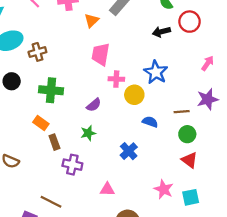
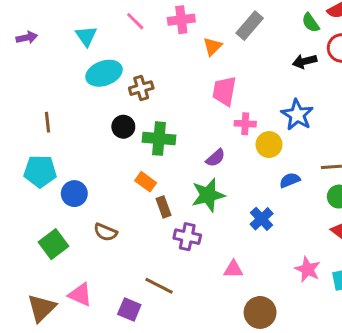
black circle: (12, 81) -> (123, 127), moved
blue semicircle: (150, 122) -> (290, 180), turned -42
green star: (88, 133) -> (208, 195), size x1.6

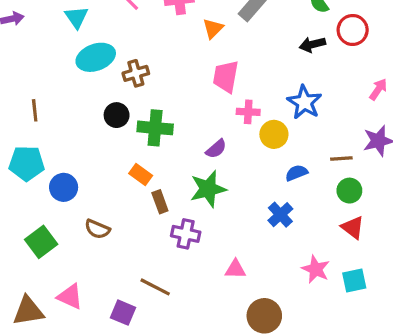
blue cross: (262, 219) -> (280, 215), moved
brown triangle: (42, 308) -> (28, 311), turned 36

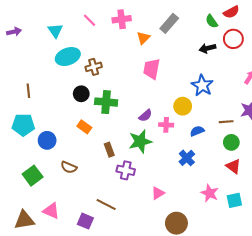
pink cross: (248, 112) -> (166, 125), moved
orange rectangle: (141, 174) -> (84, 127), moved
pink triangle: (235, 269) -> (158, 193), turned -32

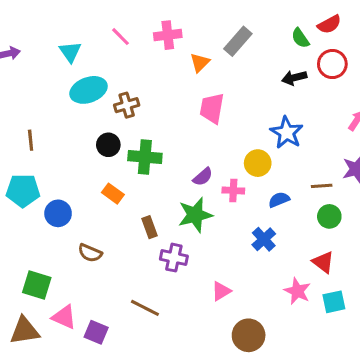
red triangle: (233, 166) -> (323, 262), moved
green square: (33, 176) -> (37, 285), moved, turned -36
purple square: (85, 221) -> (96, 332), moved

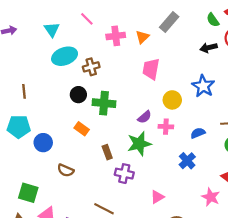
pink cross: (168, 35) -> (116, 36), moved
yellow circle: (258, 163) -> (172, 100), moved

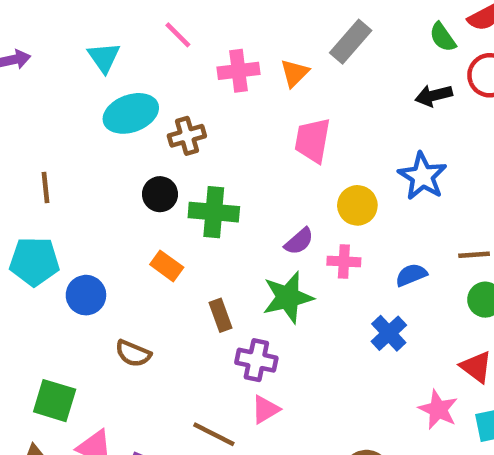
pink triangle: (157, 197) -> (265, 410), moved

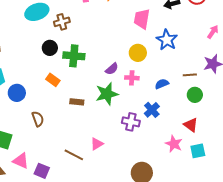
pink trapezoid: (313, 140) -> (142, 19), moved
brown rectangle: (221, 315) -> (77, 102), turned -64
brown semicircle: (133, 353) -> (38, 119), turned -133
purple cross: (256, 360) -> (131, 122), moved

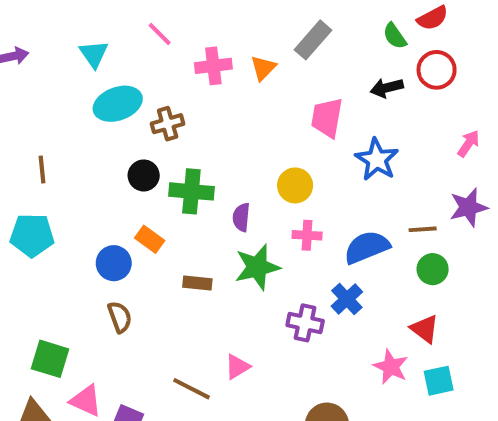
yellow circle: (138, 53) -> (295, 185), moved
purple semicircle: (112, 69) -> (241, 217), moved, turned 136
blue semicircle: (162, 84) -> (367, 247), size x1.6
blue circle: (17, 93) -> (114, 263), moved

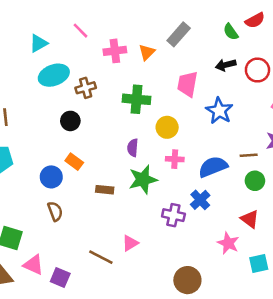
cyan triangle: (94, 54) -> (39, 43), turned 36
red circle: (437, 70) -> (257, 70), moved
green cross: (191, 191) -> (137, 99), moved
cyan square: (439, 381) -> (259, 264), moved

